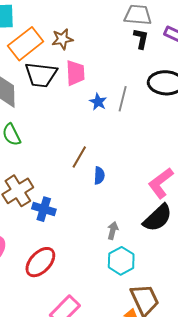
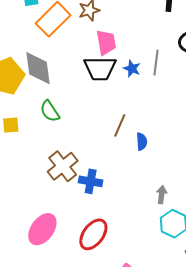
black trapezoid: (41, 75) -> (100, 68), moved

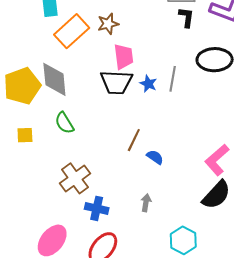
blue semicircle: (142, 142) -> (155, 157), turned -54
blue cross: (91, 181) -> (97, 208), moved
gray arrow: (162, 195) -> (146, 203), moved

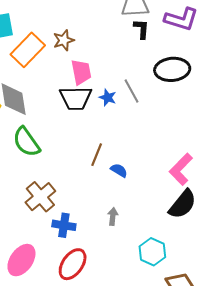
gray line: (173, 79) -> (132, 91), turned -35
green semicircle: (64, 123) -> (26, 142), size x1.4

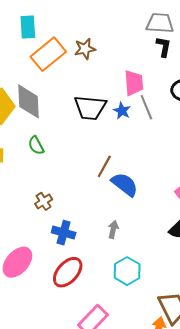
pink trapezoid: (81, 72) -> (134, 83), moved
green semicircle: (26, 142) -> (36, 145), size x0.6
blue semicircle: (119, 170) -> (125, 184), size x1.6
brown cross: (40, 197) -> (44, 201), size x0.6
cyan hexagon: (152, 252) -> (127, 271), moved

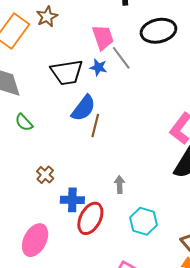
blue semicircle: (125, 184) -> (83, 108), moved, turned 104
red ellipse: (68, 272) -> (90, 218), moved

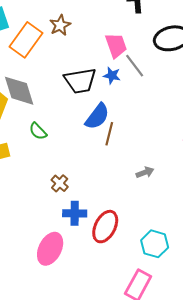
gray arrow: (120, 185) -> (145, 172), moved, turned 72
blue cross: (72, 200) -> (75, 213), moved
cyan hexagon: (143, 221) -> (155, 244), moved

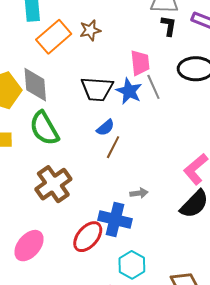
blue star: (112, 75) -> (129, 91), size x1.5
blue semicircle: (97, 116) -> (105, 128), size x0.7
green semicircle: (38, 131) -> (44, 128), size x1.8
brown cross: (60, 183) -> (53, 184), size x2.0
blue cross: (75, 213) -> (115, 220), moved, size x1.4

